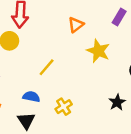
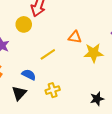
orange triangle: (76, 25) -> (75, 37), moved, turned 32
yellow star: (98, 51) -> (93, 53), turned 30

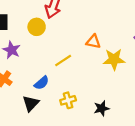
blue semicircle: (29, 75) -> (42, 83), turned 112
black star: (97, 99) -> (102, 108), moved

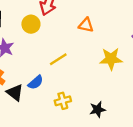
orange triangle: (93, 42) -> (86, 25), moved
black triangle: (31, 103) -> (15, 93), moved, turned -36

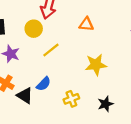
yellow line: (58, 59) -> (51, 50), moved
yellow star: (111, 59) -> (96, 65), moved

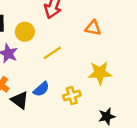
yellow circle: (34, 29) -> (25, 32), moved
yellow cross: (71, 99) -> (72, 96), moved

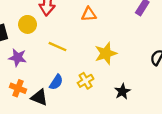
yellow circle: (25, 32) -> (28, 24), moved
yellow line: (52, 53) -> (58, 47), turned 72

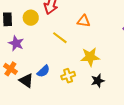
yellow line: (58, 47) -> (60, 38), moved
black star: (122, 91) -> (98, 81), moved

